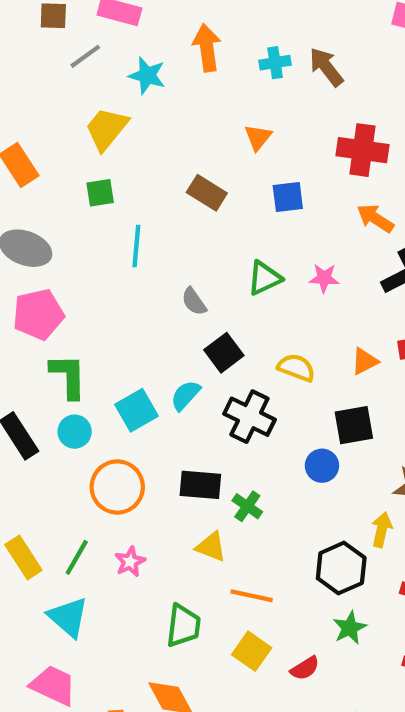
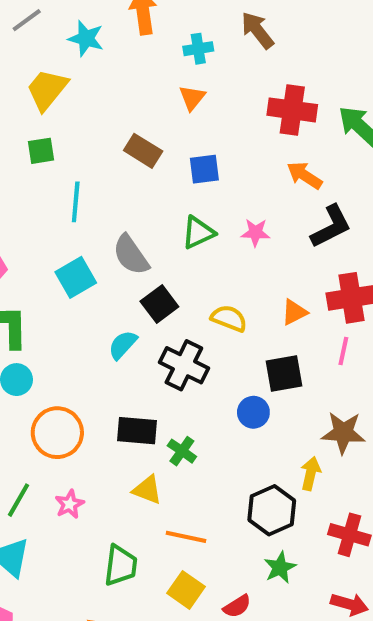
cyan cross: (275, 63) -> (198, 49), moved
blue square: (288, 197) -> (204, 169), moved
gray semicircle: (194, 301) -> (131, 255), size x1.5
cyan square: (136, 410) -> (76, 277), moved

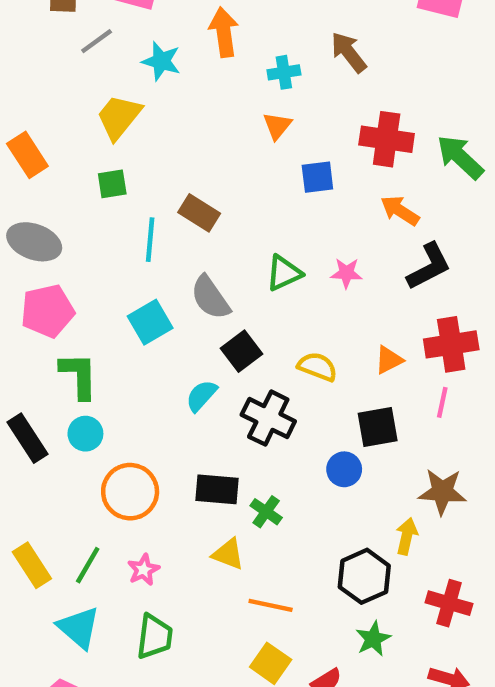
brown rectangle: (143, 151) -> (199, 213), moved
blue square: (204, 169) -> (317, 177), moved
green trapezoid: (121, 565) -> (155, 637), moved

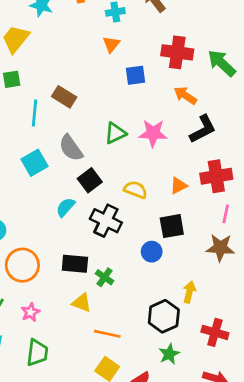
pink star: (346, 273) -> (153, 133), size x1.5
pink line: (442, 402) -> (226, 214), moved
brown star: (442, 492) -> (220, 248), moved

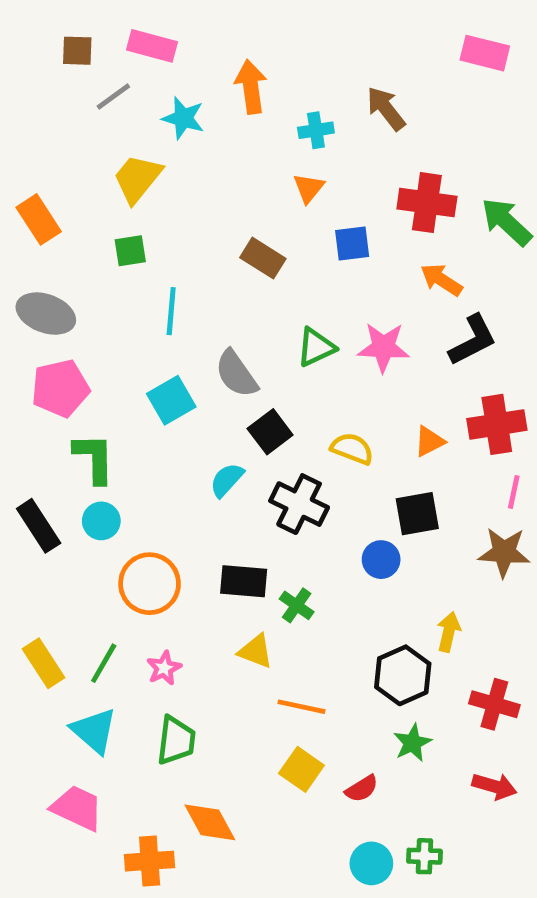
brown rectangle: (64, 97) -> (263, 258), moved

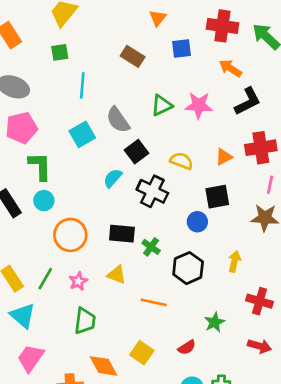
yellow triangle: (256, 651) -> (117, 275), moved
black hexagon: (403, 675) -> (188, 268), moved
cyan triangle: (94, 731) -> (23, 316), moved
yellow square: (301, 769) -> (142, 353), moved
pink trapezoid: (77, 808) -> (31, 358), turned -80

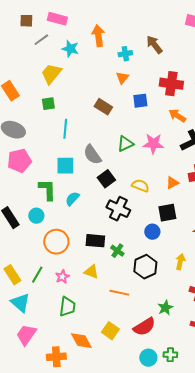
cyan square: (82, 134) -> (65, 166), turned 30
green L-shape: (40, 166) -> (47, 190), moved
cyan semicircle: (113, 178) -> (72, 199), moved
red semicircle: (187, 347) -> (144, 327), size x1.6

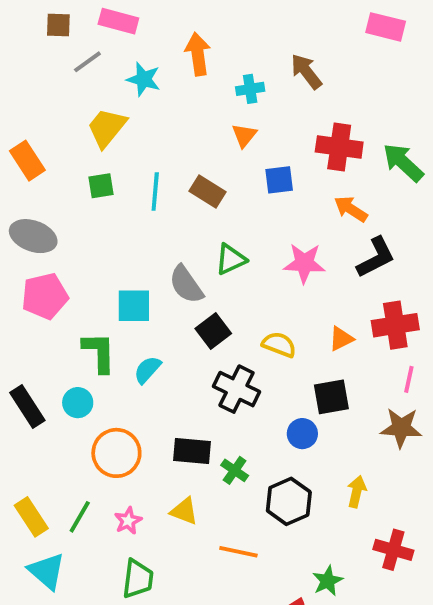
cyan line: (65, 129) -> (155, 192), moved
green triangle: (125, 144) -> (231, 259), moved

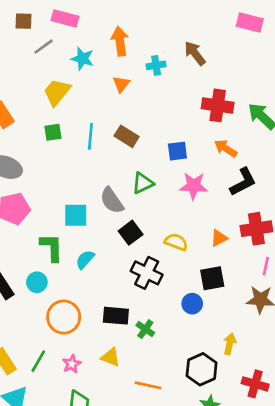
orange triangle: (244, 135) -> (121, 84), moved
blue square: (279, 180) -> (177, 151), moved
black hexagon: (289, 501) -> (202, 369), moved

